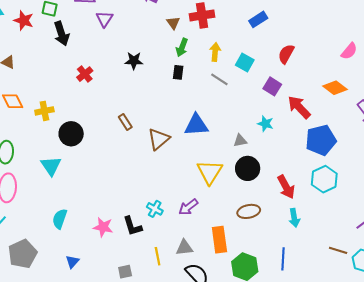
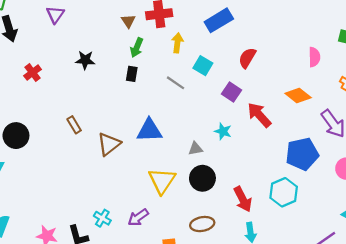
blue rectangle: (258, 19) -> (219, 20), size x1.4
pink semicircle: (349, 51) -> (314, 57), turned -42
yellow arrow: (215, 52) -> (177, 43), moved
blue pentagon: (321, 140) -> (302, 154), moved

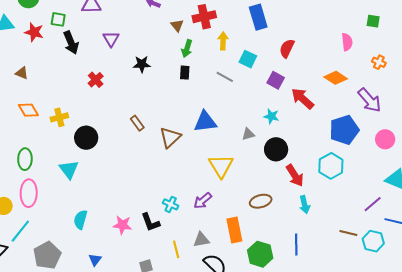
purple triangle: (55, 15) -> (111, 39), moved
blue rectangle: (219, 20) -> (258, 17), turned -70
black circle: (202, 178) -> (276, 149), moved

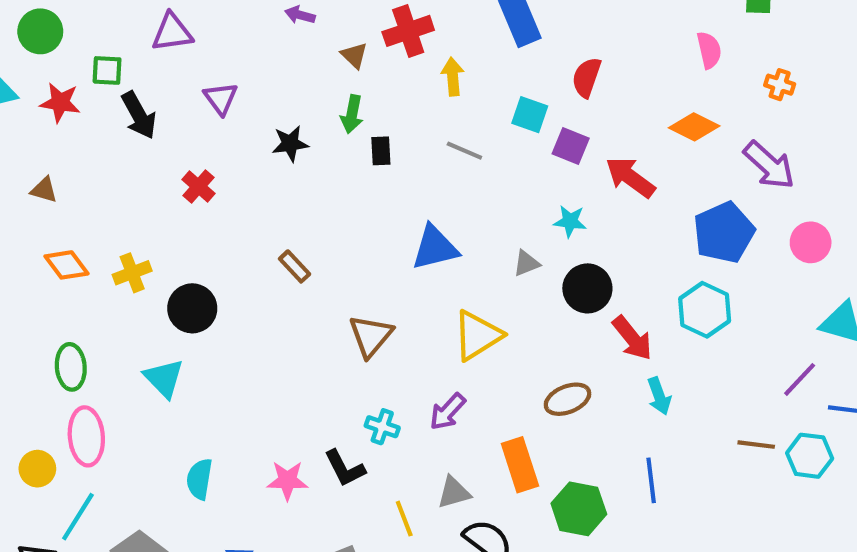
green arrow: (187, 49) -> (352, 114), moved
cyan square: (248, 59) -> (530, 115), moved
brown triangle: (170, 137) -> (371, 336), moved
yellow triangle: (221, 166) -> (477, 335), turned 36

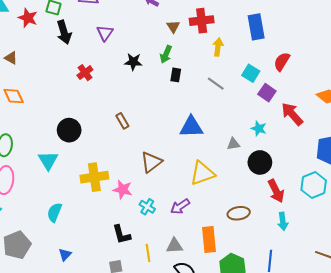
yellow cross: (132, 273) -> (94, 177), moved, size x1.5
black L-shape: (345, 468) -> (122, 234), moved
pink star: (287, 480) -> (123, 190), moved

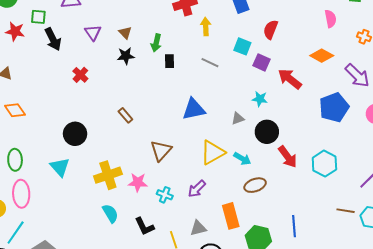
brown triangle: (173, 26) -> (125, 33), moved
cyan hexagon: (314, 185) -> (324, 164), moved
cyan semicircle: (54, 212) -> (110, 213), moved, turned 138
cyan arrow: (283, 221) -> (242, 159), moved, turned -42

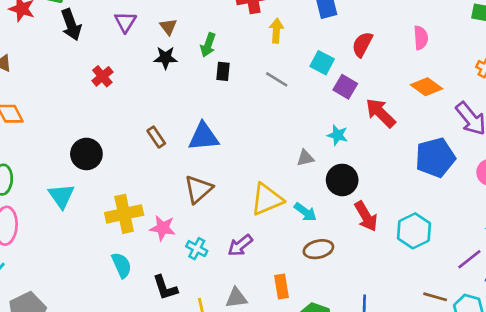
pink semicircle: (330, 19) -> (421, 38), moved
blue triangle: (194, 109) -> (204, 137), moved
orange rectangle: (231, 216) -> (281, 287), size x0.7

